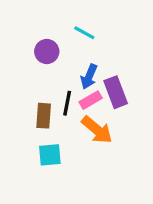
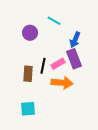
blue arrow: (89, 77) -> (75, 40), moved
orange arrow: (97, 130) -> (62, 83), turned -35
cyan square: (50, 155) -> (28, 109), moved

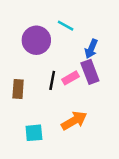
purple circle: (30, 33) -> (36, 40), size x1.5
brown rectangle: (28, 74) -> (18, 89), moved
orange arrow: (62, 83) -> (74, 121), moved, turned -35

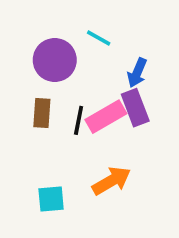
pink rectangle: (70, 78) -> (106, 117), size x1.5
brown rectangle: (18, 89) -> (42, 113), moved

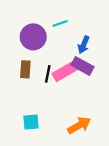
cyan line: (99, 38) -> (60, 23), turned -48
purple rectangle: (135, 108) -> (82, 66), turned -40
orange arrow: (111, 181) -> (79, 125), moved

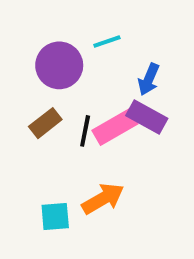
brown rectangle: (25, 69) -> (45, 123), turned 48
orange arrow: (79, 125) -> (103, 199), moved

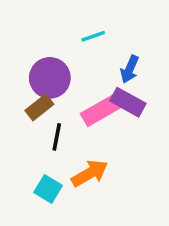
purple circle: (59, 65) -> (50, 78), moved
black line: (85, 131) -> (57, 137), moved
cyan square: (55, 217) -> (48, 189), turned 36

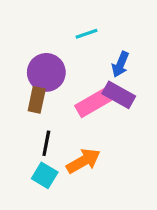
brown rectangle: (39, 107) -> (37, 100), turned -40
black line: (57, 137) -> (46, 143), moved

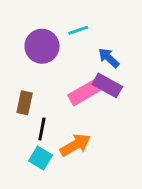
blue arrow: (120, 64) -> (109, 58), turned 110
purple circle: (46, 72) -> (42, 46), moved
brown rectangle: (37, 100) -> (25, 103), moved

